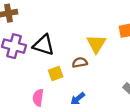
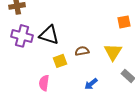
yellow triangle: (96, 44) -> (113, 52), moved
blue arrow: (78, 99) -> (91, 84), moved

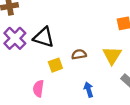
purple cross: (22, 36) -> (15, 38), turned 30
blue arrow: (91, 84) -> (89, 90), turned 112

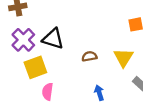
yellow square: (55, 65) -> (35, 67), moved, size x1.5

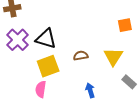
yellow square: (35, 67) -> (48, 66), moved

